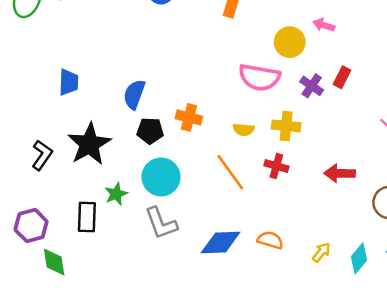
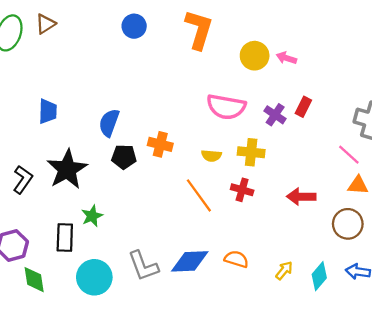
yellow circle: (290, 42) -> (255, 56), moved
cyan circle: (161, 177) -> (94, 277), moved
gray L-shape: (161, 223) -> (143, 266), moved

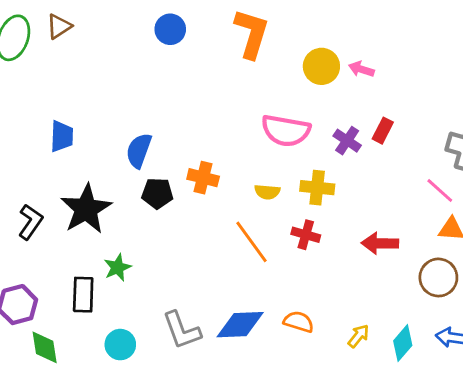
cyan circle: (94, 277) -> (120, 345), size x0.7

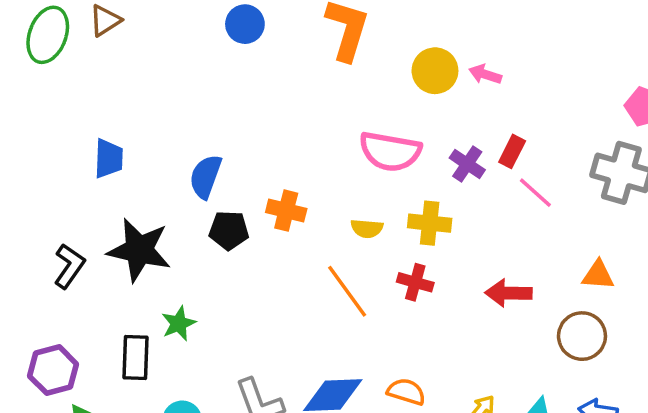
pink line: (440, 190) -> (535, 193), moved
black star: (86, 209) -> (139, 250), turned -30

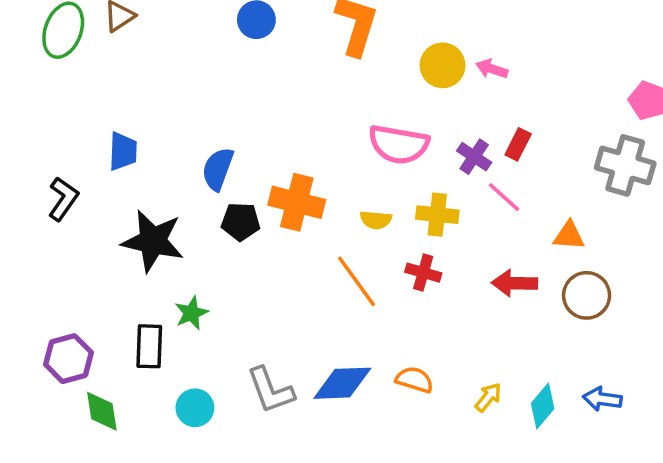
pink line: (535, 193) -> (504, 197), moved
orange cross: (286, 211) -> (297, 202), size x1.4
black L-shape: (69, 266) -> (63, 199), moved
orange triangle: (598, 275) -> (569, 236), moved
brown circle: (582, 336) -> (587, 295), moved

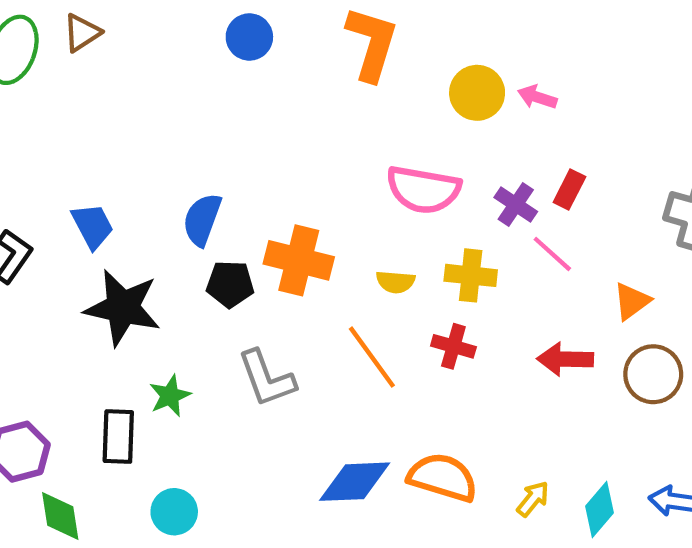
blue trapezoid: (123, 151) -> (93, 226), moved, turned -30
orange triangle: (569, 236) -> (632, 301), turned -40
orange semicircle: (414, 380) -> (443, 477), size x1.5
gray L-shape: (270, 390) -> (267, 379), moved

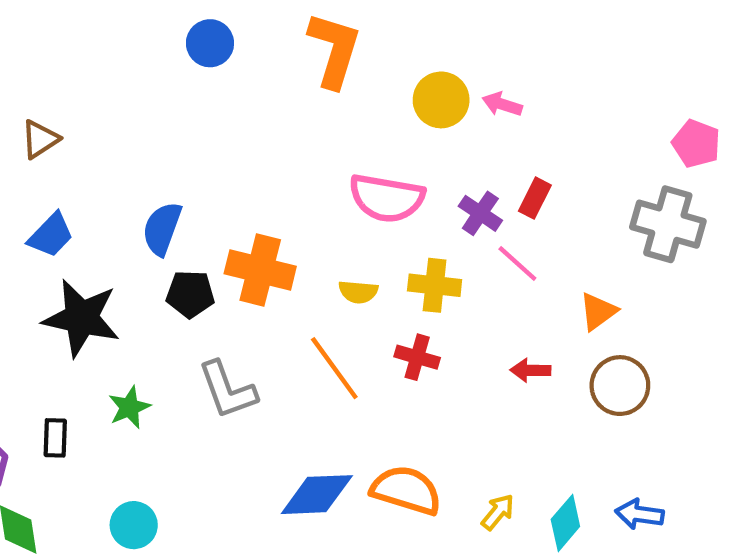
brown triangle: (82, 33) -> (40, 139), moved
blue trapezoid: (93, 226) -> (51, 235), turned 72
red arrow: (565, 359) -> (531, 370), size x0.7
black rectangle: (118, 437) -> (55, 438), moved, size x0.7

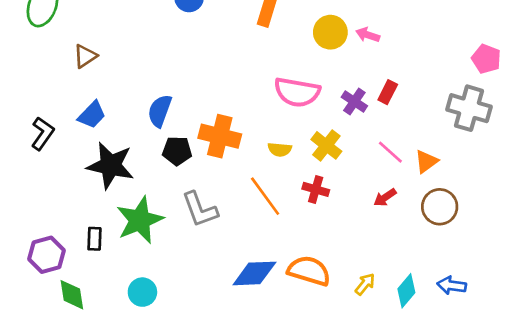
pink line: (517, 263) -> (390, 152), moved
yellow cross: (435, 285) -> (326, 145), turned 32
red arrow: (531, 370) -> (385, 197), turned -35
green star: (129, 407) -> (140, 220), size x1.8

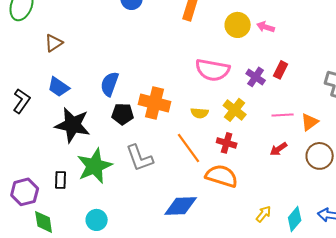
blue trapezoid: (92, 115) -> (59, 87), turned 80
pink line: (390, 152) -> (283, 115), turned -45
orange semicircle: (309, 271) -> (222, 176), moved

